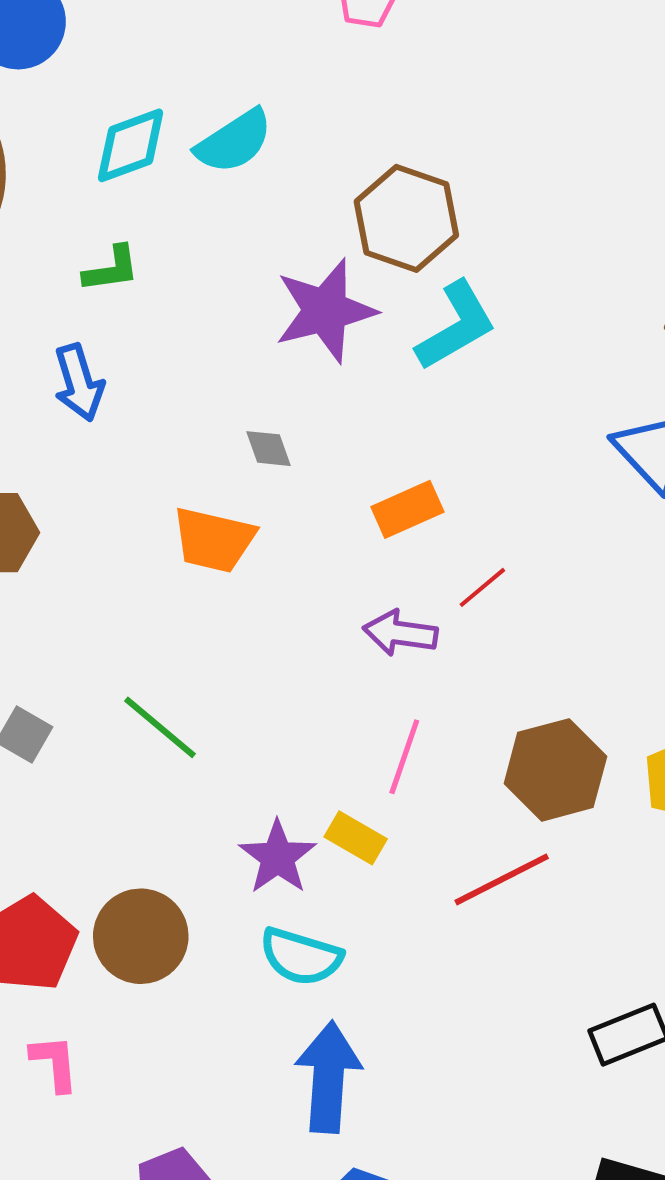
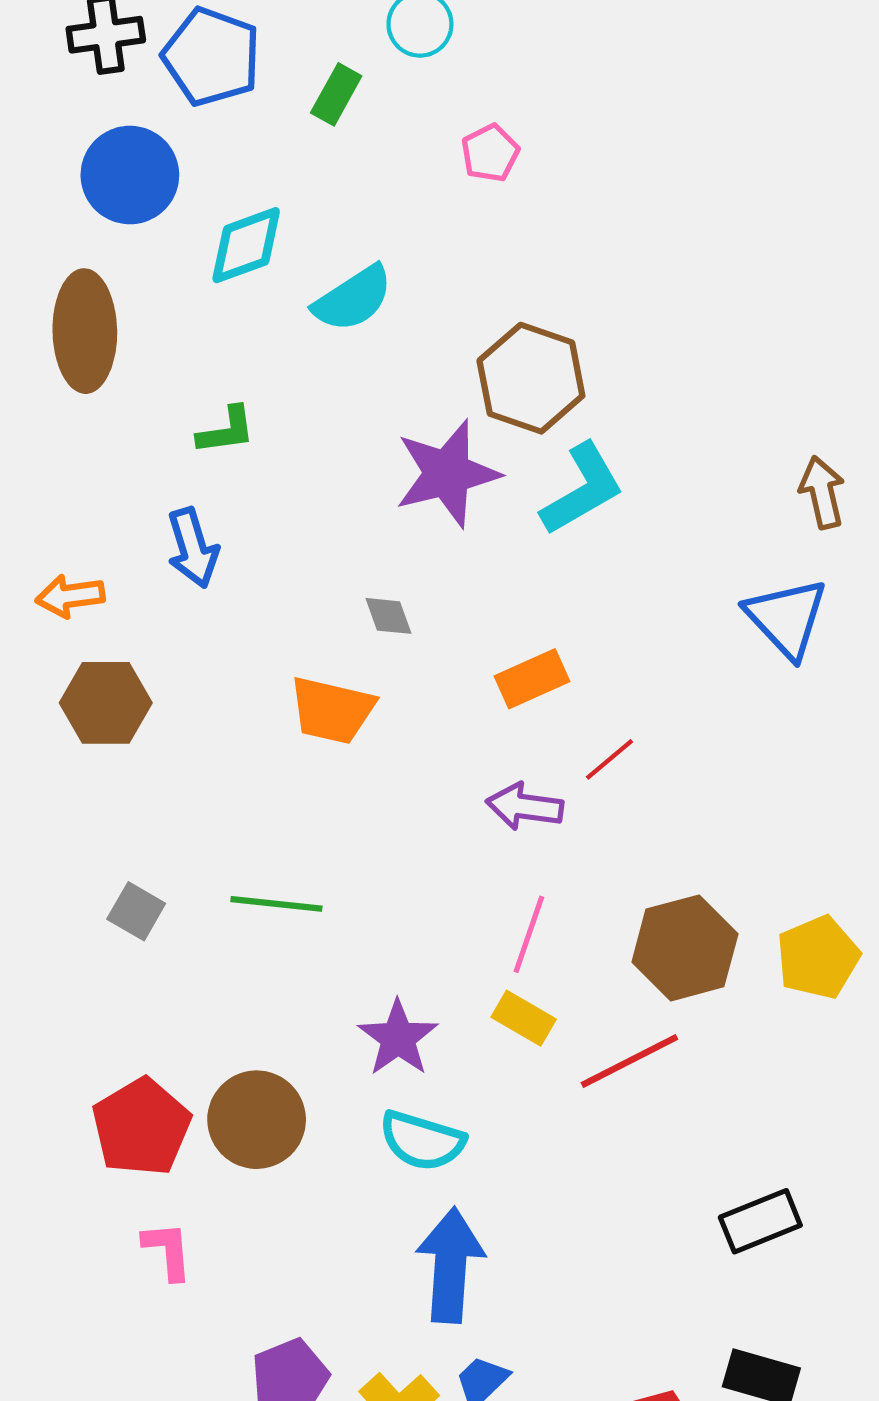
cyan diamond: (131, 145) -> (246, 245), moved
green line: (160, 727) -> (276, 904), turned -34
yellow rectangle: (356, 838) -> (524, 1018), moved

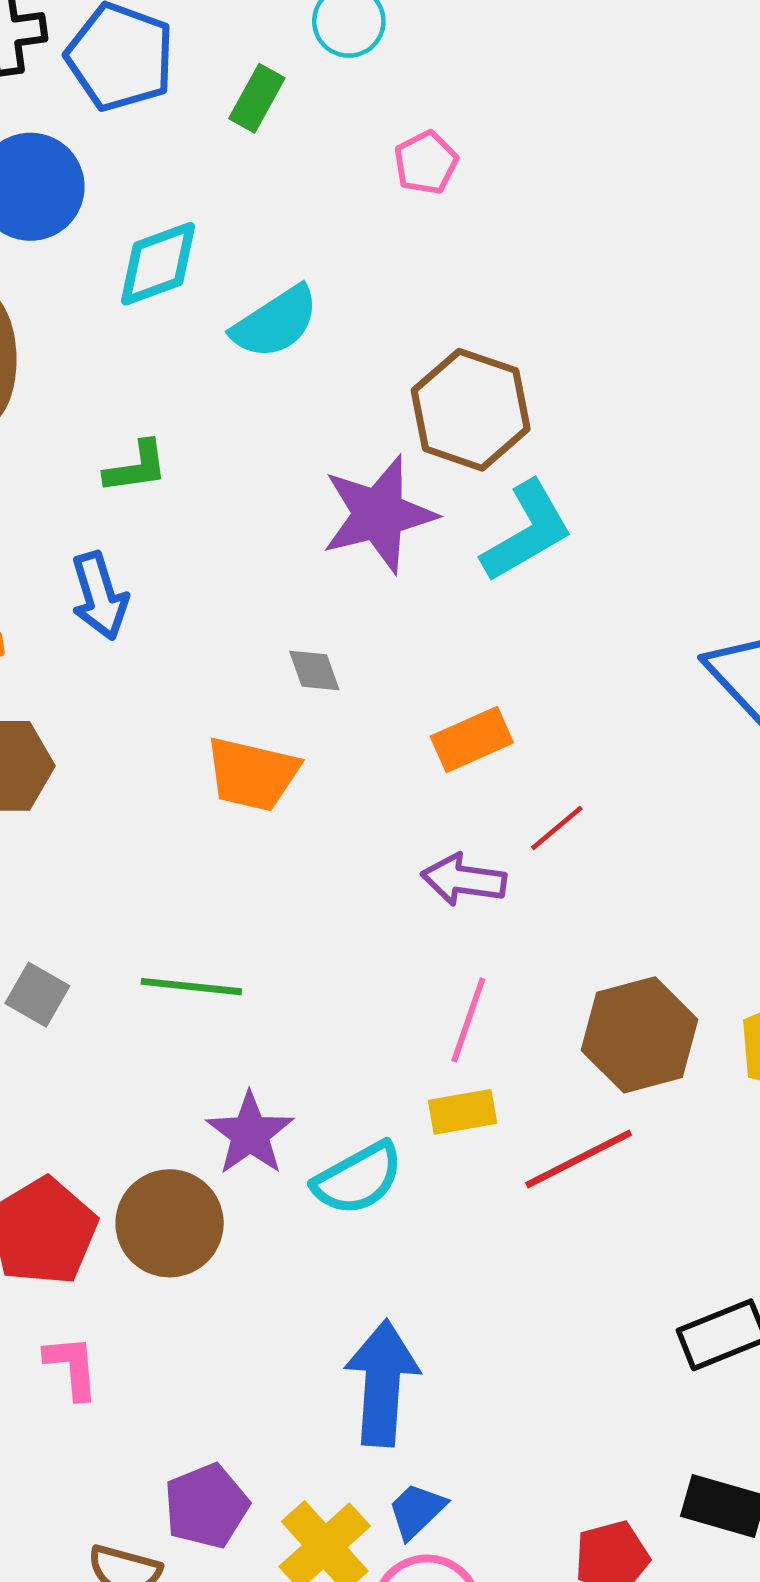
yellow rectangle: (524, 1018) -> (463, 1112), turned -40
purple star: (398, 1038) -> (250, 1134), moved
cyan semicircle: (422, 1141) -> (358, 1178), moved, turned -46

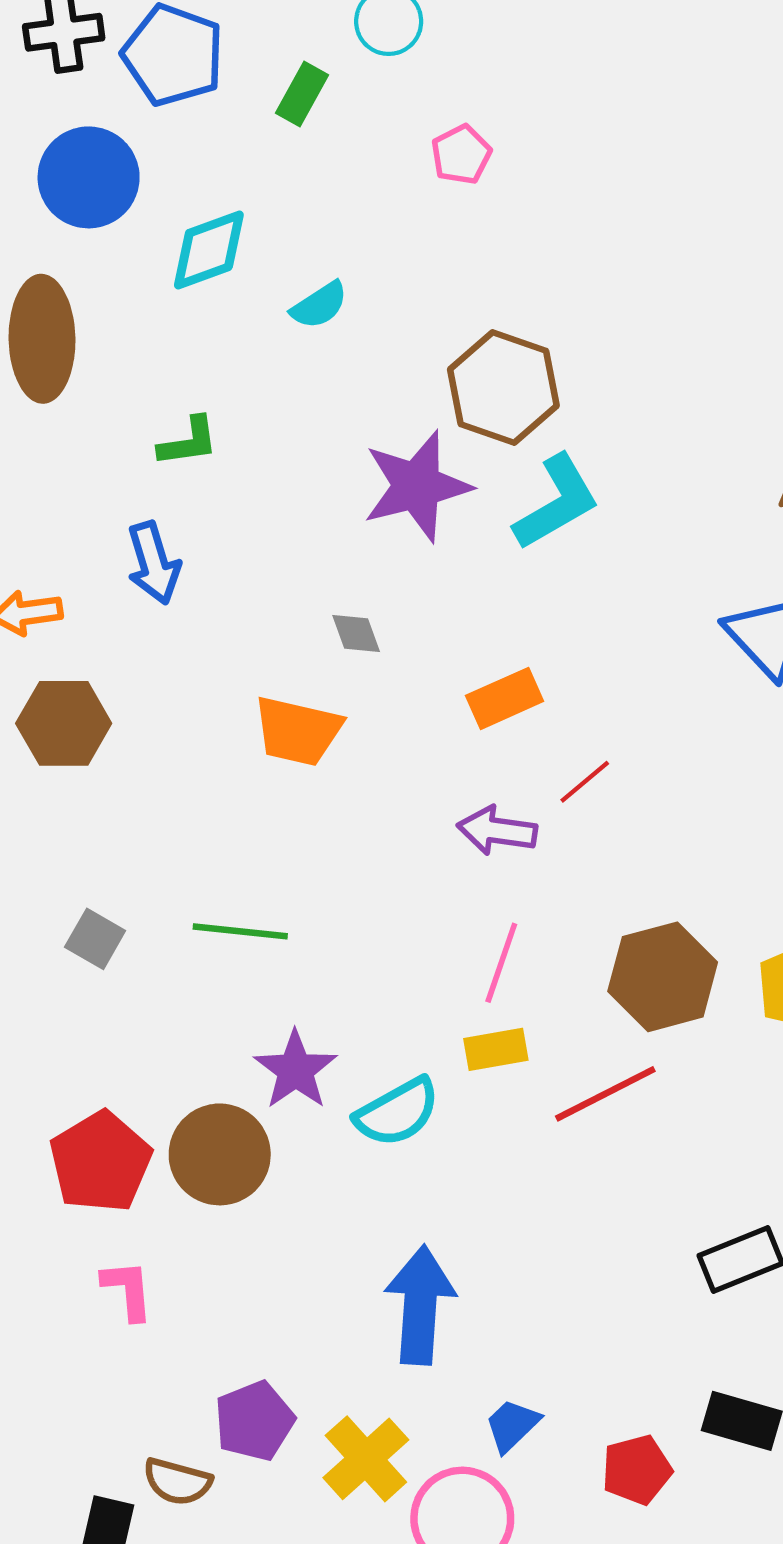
cyan semicircle: (275, 322) -> (319, 305), size x0.7
blue trapezoid: (417, 1511) -> (512, 1425), moved

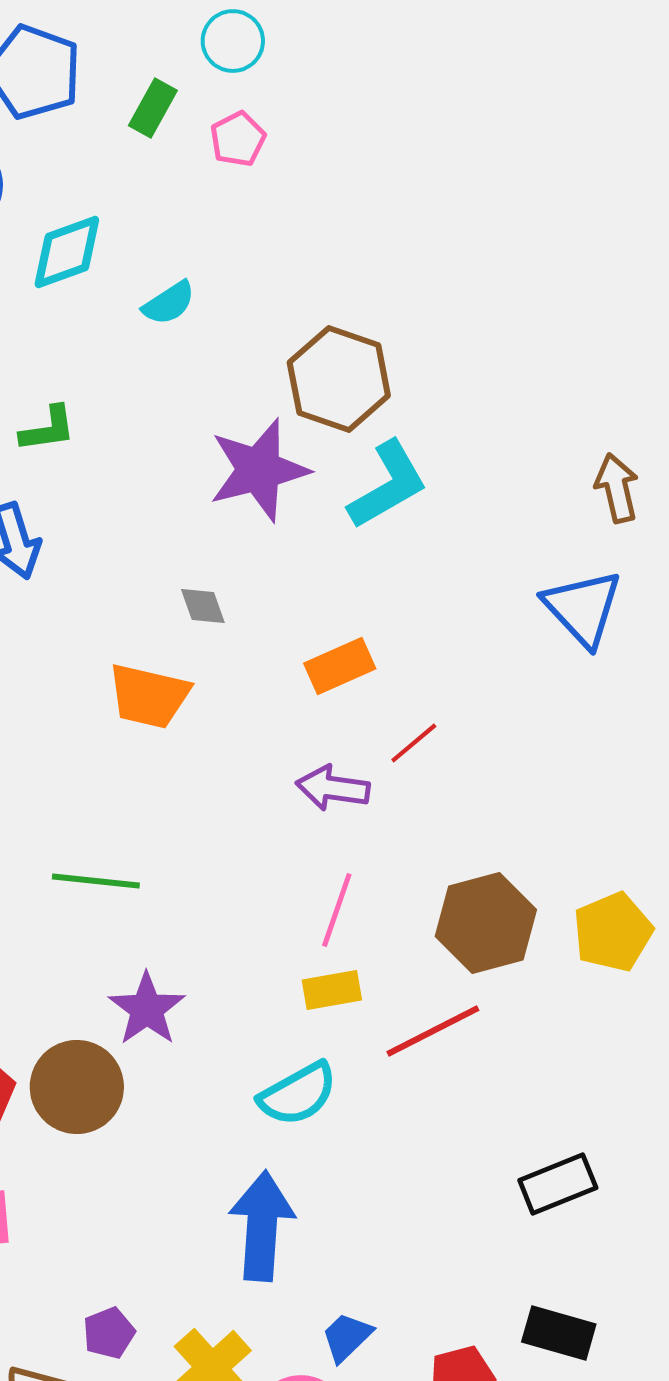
pink pentagon: (461, 155) -> (238, 139), moved
cyan semicircle: (397, 1112) -> (298, 1094), moved
purple pentagon: (254, 1421) -> (109, 1333), size x0.7

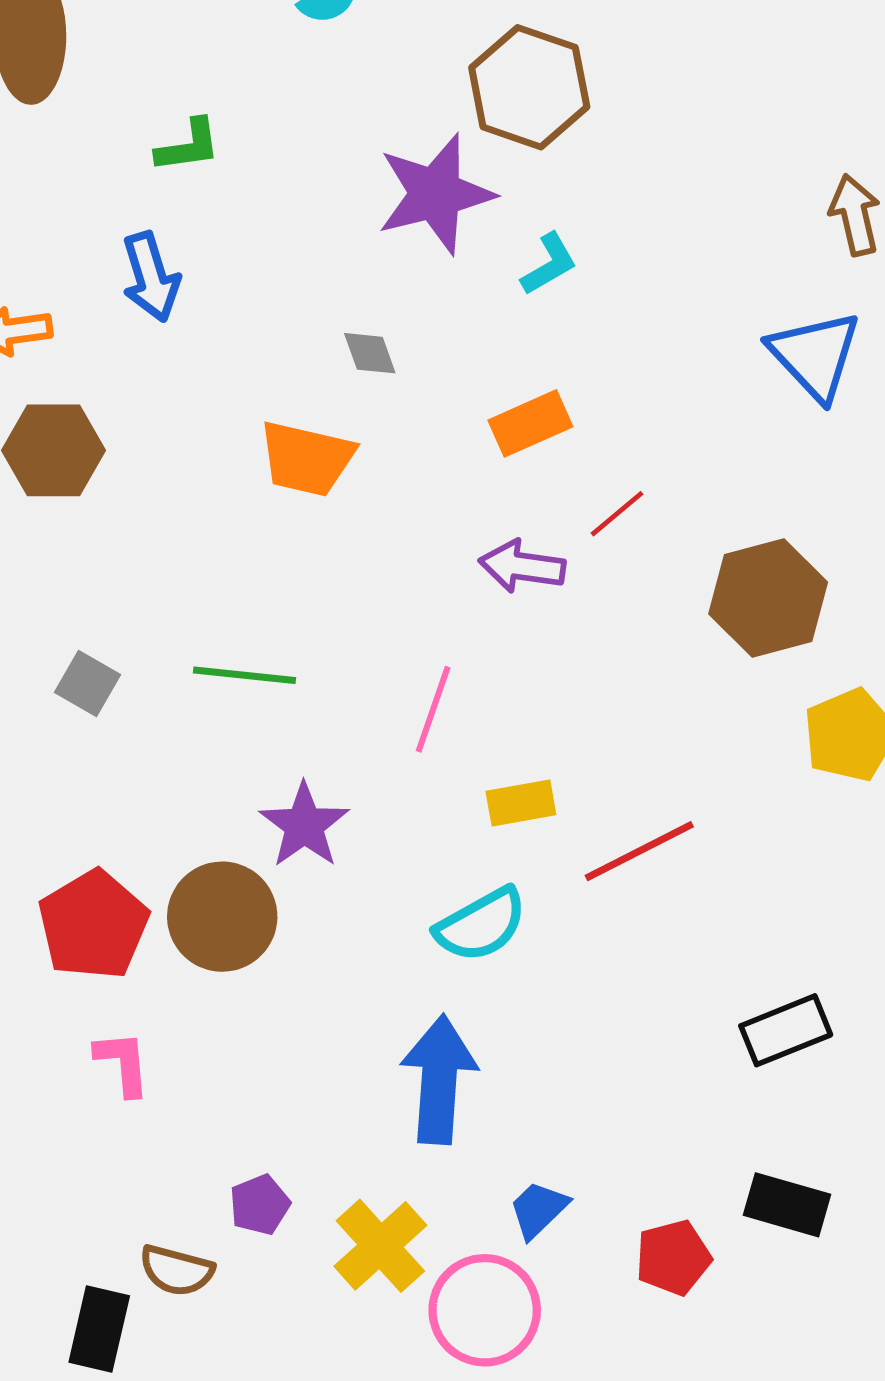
cyan L-shape: (388, 485) -> (549, 264), moved, size x0.6
pink line: (337, 910) -> (433, 709), moved
brown hexagon: (486, 923) -> (768, 598), moved

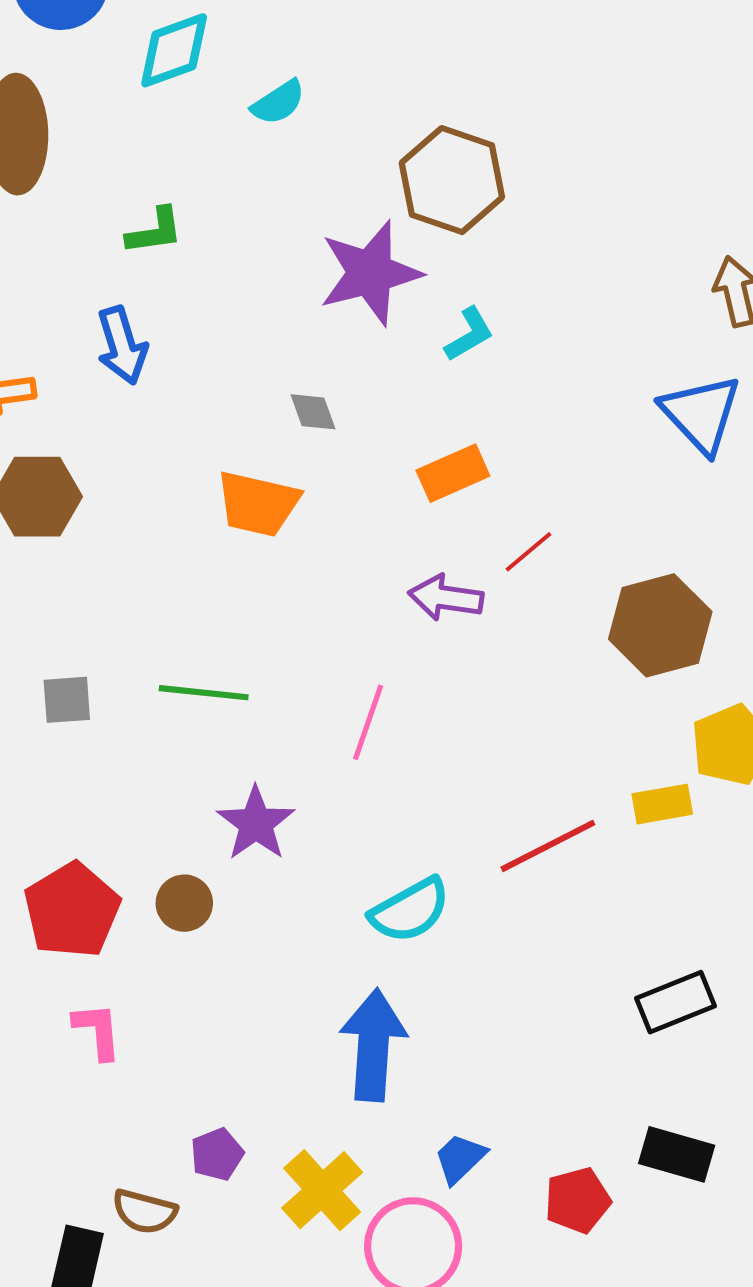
gray square: (88, 684) -> (67, 700), turned -34
yellow rectangle: (521, 803) -> (662, 804), moved
brown circle: (222, 917) -> (184, 903), size x0.6

